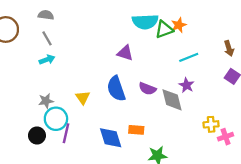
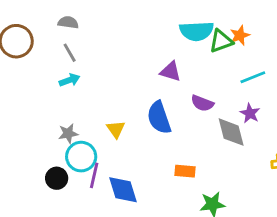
purple semicircle: (147, 89) -> (202, 103), moved
blue diamond: (111, 138) -> (123, 190), moved

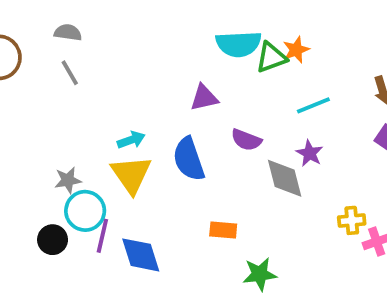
purple triangle: (171, 71) -> (204, 98), turned -30
cyan arrow: (70, 80) -> (131, 140), moved
yellow triangle: (116, 129) -> (131, 174), size x1.6

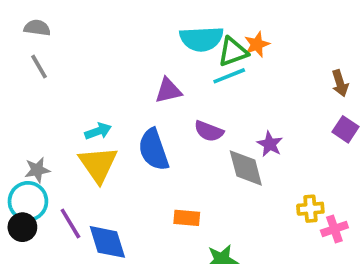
cyan line: (313, 105) -> (229, 76), moved
cyan circle: (85, 211) -> (28, 201), moved
purple line: (102, 236) -> (70, 223), turned -44

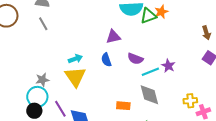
cyan line: (229, 76) -> (150, 72), moved
blue semicircle: (153, 150) -> (106, 60), moved, size x0.6
gray diamond: (246, 168) -> (149, 95), moved

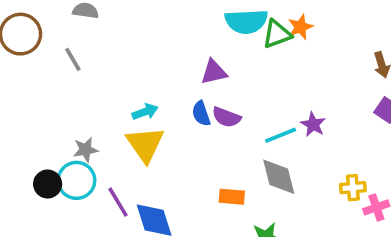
gray line: (43, 24) -> (73, 59), moved
purple semicircle: (135, 59) -> (226, 117), moved
black circle: (34, 111) -> (48, 184), moved

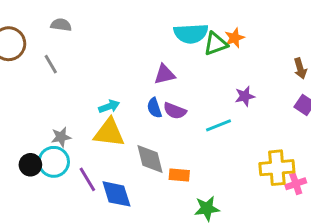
purple star: (313, 124) -> (245, 96), moved, turned 30
yellow triangle: (145, 144) -> (109, 133), turned -48
gray diamond: (279, 177) -> (150, 159), moved
yellow cross: (353, 188) -> (277, 168), size x1.6

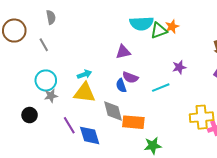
gray semicircle: (61, 25) -> (51, 17), turned 72
blue semicircle: (154, 108) -> (121, 86), moved
cyan circle: (54, 162) -> (46, 80), moved
orange rectangle: (179, 175) -> (133, 122), size x1.5

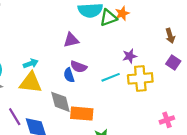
yellow cross: (202, 117) -> (140, 78), moved

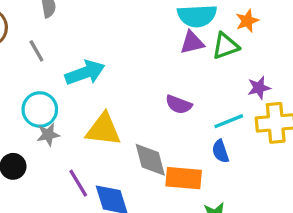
green triangle: (108, 18) -> (225, 46), moved
purple triangle: (71, 40) -> (192, 43), moved
cyan arrow: (31, 63) -> (85, 73), moved, size x1.6
blue semicircle: (69, 75) -> (220, 151), moved

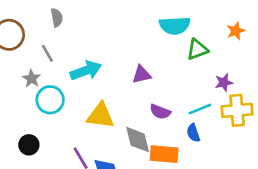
orange star: (247, 21) -> (236, 31), moved
purple triangle: (192, 43) -> (142, 75), moved
purple semicircle: (179, 104) -> (160, 112), moved
gray star: (48, 135) -> (32, 79), moved, turned -30

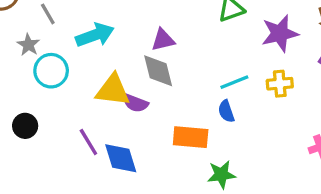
purple star: (224, 83) -> (280, 33), moved, size x1.6
yellow cross: (237, 110) -> (280, 84), size x0.7
purple semicircle: (160, 112) -> (135, 103), moved
gray diamond: (138, 140) -> (158, 71), moved

